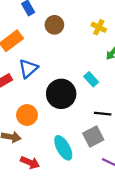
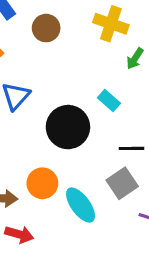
yellow cross: (99, 27) -> (111, 24), size x1.5
orange circle: (27, 115) -> (42, 183), moved
red arrow: (30, 163) -> (19, 234), moved

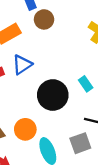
brown circle: (46, 28) -> (44, 19), moved

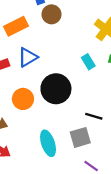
cyan rectangle: (86, 84) -> (88, 62), moved
orange circle: (25, 129) -> (23, 99), moved

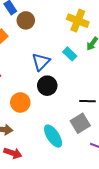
blue triangle: (28, 57) -> (41, 62), moved
black circle: (56, 89) -> (47, 86), size x0.7

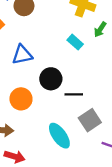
blue triangle: (41, 62) -> (22, 55), moved, turned 36
black line: (87, 101) -> (74, 94), moved

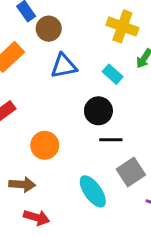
blue triangle: (22, 55) -> (64, 66), moved
black circle: (51, 79) -> (98, 111), moved

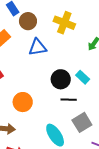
yellow cross: (122, 26) -> (64, 23), moved
cyan rectangle: (113, 74) -> (83, 77), moved

